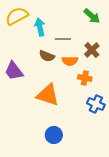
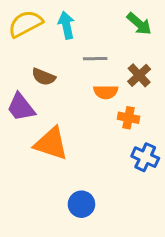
cyan arrow: (40, 27) -> (66, 25), moved
brown semicircle: (47, 56) -> (44, 77), moved
orange triangle: (48, 95) -> (51, 144), moved

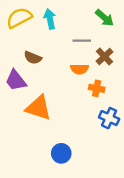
gray line: (95, 59) -> (82, 41), moved

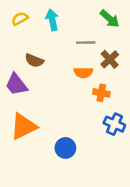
yellow semicircle: (19, 18) -> (20, 19), size x0.6
orange triangle: (38, 108) -> (23, 126), moved, turned -44
blue circle: (61, 153) -> (65, 148), moved

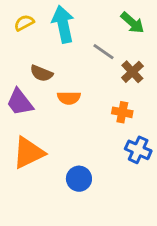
cyan arrow: (52, 20) -> (63, 24), size x1.4
gray line: (86, 43) -> (104, 52), turned 36
orange semicircle: (83, 73) -> (69, 98), moved

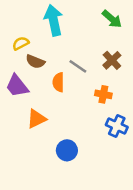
yellow semicircle: (24, 23) -> (21, 43), moved
gray line: (104, 52) -> (78, 66), moved
orange semicircle: (69, 98) -> (58, 82), turned 90
orange triangle: (28, 153) -> (36, 119), moved, size x0.7

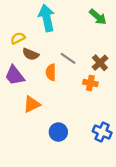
brown cross: (112, 60) -> (100, 63), moved
blue cross: (117, 126) -> (102, 132), moved

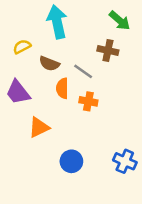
brown semicircle: (31, 54) -> (49, 64), moved
brown cross: (100, 63) -> (108, 51), moved, turned -35
orange cross: (90, 83) -> (88, 101), moved

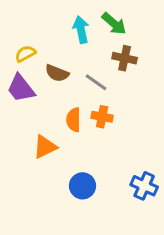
green arrow: (120, 21) -> (114, 24), moved
cyan arrow: (57, 22) -> (81, 30), moved, size x0.7
orange semicircle: (62, 88) -> (73, 120), moved
purple trapezoid: (18, 92) -> (21, 88), moved

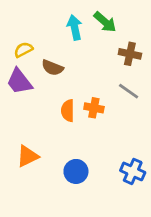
brown cross: (125, 58) -> (130, 54), moved
gray line: (96, 82) -> (129, 91), moved
orange triangle: (45, 147) -> (28, 156), moved

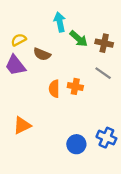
green arrow: (105, 22) -> (79, 39), moved
blue circle: (76, 171) -> (76, 144), moved

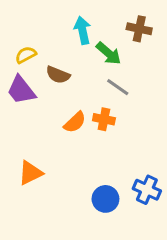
brown cross: (104, 43) -> (139, 29), moved
gray line: (103, 73) -> (118, 87), moved
orange semicircle: (54, 89) -> (75, 122), turned -133

